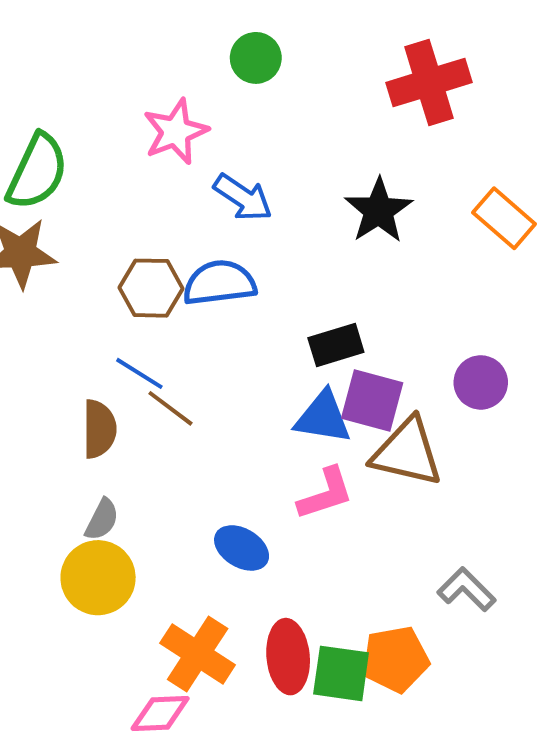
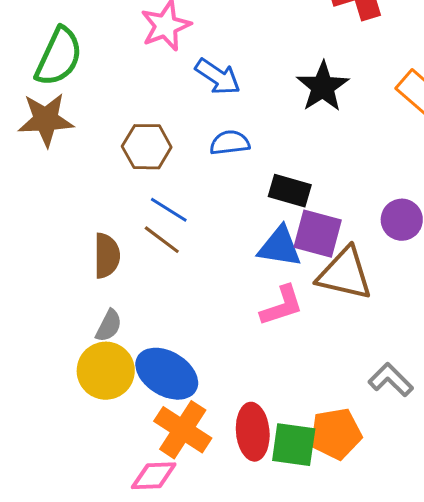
blue semicircle: (220, 283) -> (230, 143), moved, size x0.7
black rectangle: (336, 345) -> (290, 191), turned 33
blue line: (139, 373) -> (169, 210), moved
blue ellipse: (242, 548) -> (167, 374), moved, size x1.5

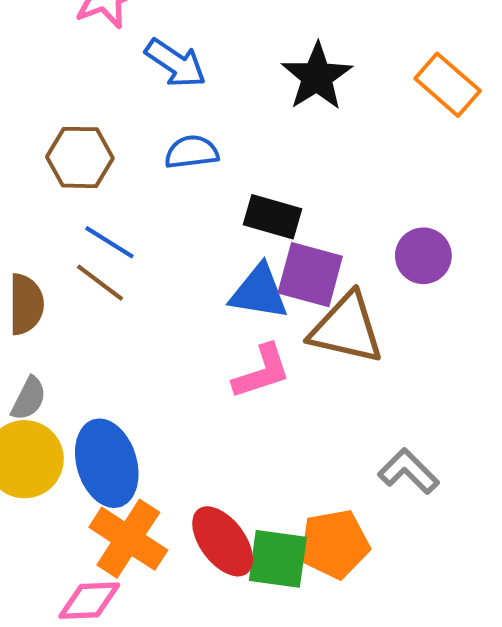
blue ellipse: (167, 374) -> (107, 463), turned 42
red ellipse: (253, 432) -> (223, 541), turned -32

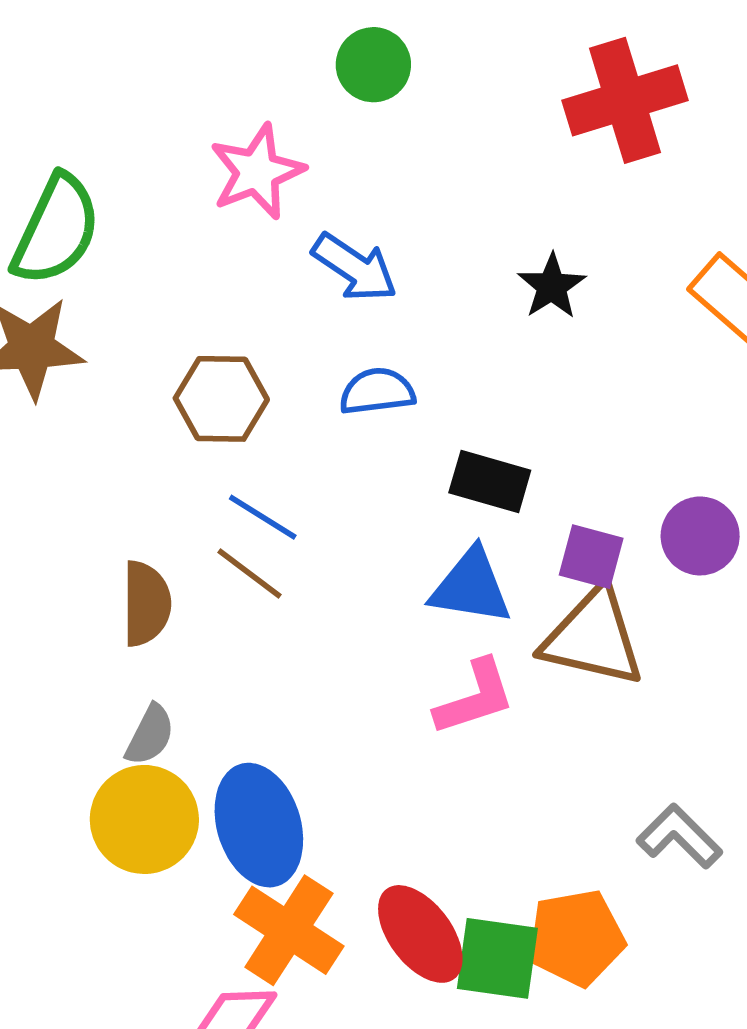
black star: (317, 77) -> (552, 286), size x0.7
purple square: (310, 275) -> (591, 557), moved, size x0.7

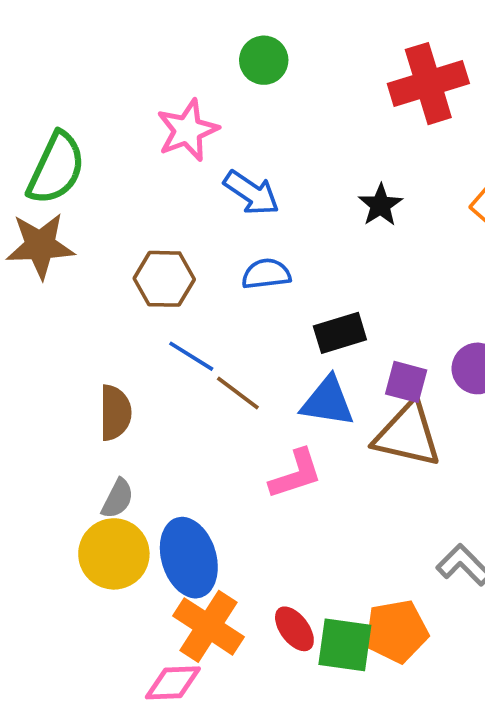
black rectangle: (490, 482) -> (340, 333), turned -33
brown line: (249, 574) -> (238, 393), moved
pink L-shape: (475, 697) -> (296, 474), moved
red ellipse: (420, 934) -> (294, 629), size x0.7

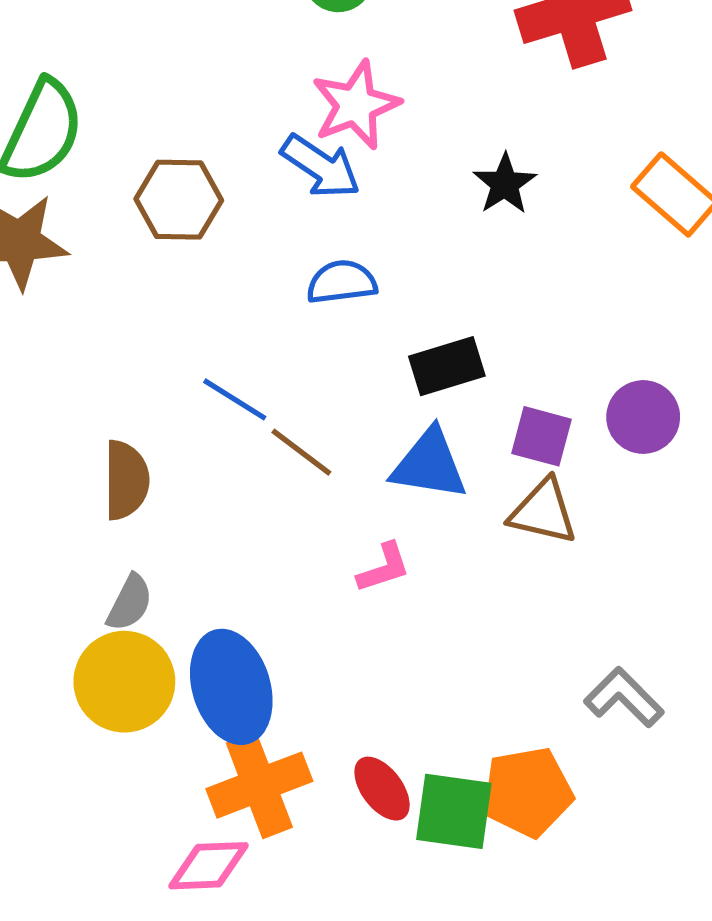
pink star: (188, 130) -> (356, 105), moved
brown hexagon: (164, 279) -> (179, 200), moved
brown triangle: (407, 435) -> (543, 512), size x0.7
pink L-shape: (296, 474) -> (384, 568), size x0.7
orange cross: (208, 626) -> (259, 785), turned 36

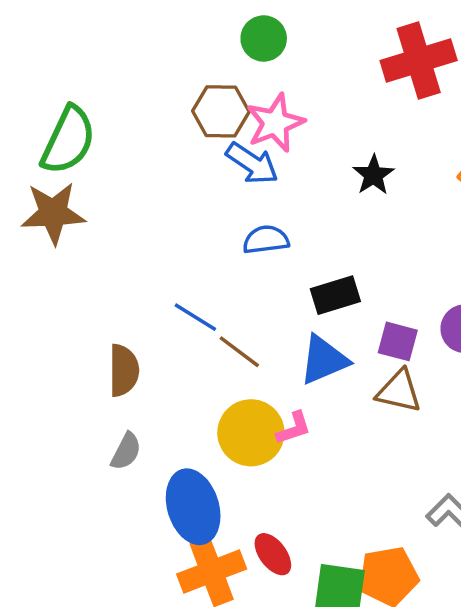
brown hexagon: (179, 200) -> (221, 111), moved
blue triangle: (429, 464) -> (324, 360), turned -32
yellow circle: (124, 682) -> (251, 433), moved
red ellipse: (382, 789) -> (273, 554), moved

